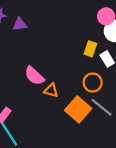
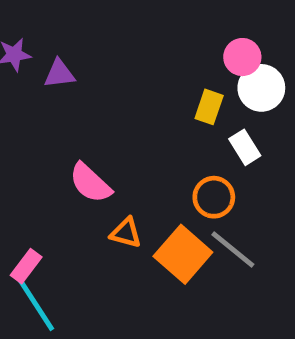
yellow rectangle: (90, 49) -> (209, 107), moved
orange triangle: (51, 90) -> (126, 233), moved

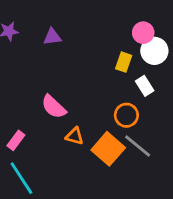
purple triangle: (59, 74) -> (52, 37), moved
pink rectangle: (26, 266) -> (16, 140), moved

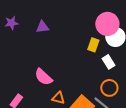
pink circle: (143, 33) -> (107, 24), size x1.5
orange circle: (126, 115) -> (109, 88), moved

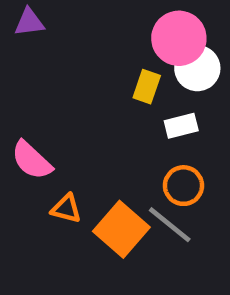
purple triangle: (42, 27) -> (29, 22), moved
white rectangle: (108, 62) -> (181, 126), turned -72

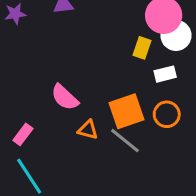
gray line: (170, 225) -> (125, 141), moved
orange square: (121, 229) -> (127, 111), moved, turned 30

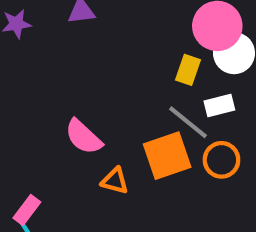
pink rectangle: (23, 134) -> (27, 210), moved
gray line: (125, 141) -> (188, 122), moved

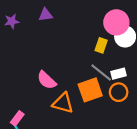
white rectangle: (219, 105) -> (119, 74), moved
orange triangle: (115, 181) -> (63, 103), size x1.5

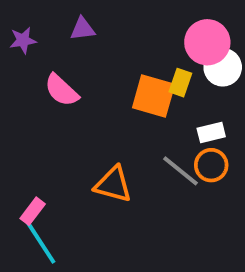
gray line: (101, 73) -> (180, 171), moved
pink semicircle: (47, 80) -> (61, 90), moved
orange square: (90, 90) -> (154, 96), moved, turned 35

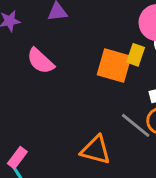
orange triangle: (113, 184) -> (96, 150), moved

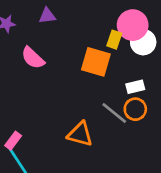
yellow rectangle: (136, 55) -> (114, 40), moved

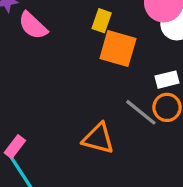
yellow rectangle: (114, 40) -> (102, 21), moved
pink semicircle: (33, 58) -> (33, 26), moved

